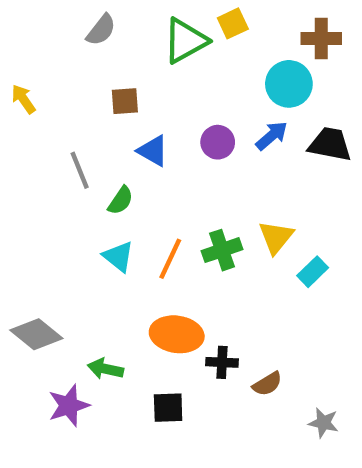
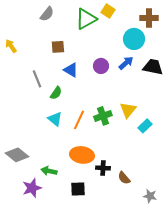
yellow square: (233, 23) -> (108, 11), turned -32
brown semicircle: (267, 384) -> (124, 178), turned 80

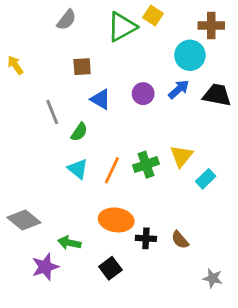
brown semicircle: (124, 178) -> (180, 240), moved
black square: (78, 189) -> (110, 268), turned -35

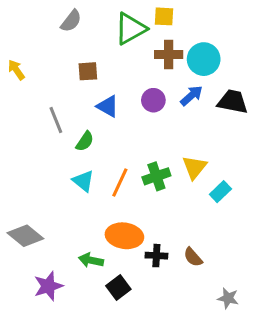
yellow square: (153, 16) -> (164, 16), turned -30
brown cross: (211, 25) -> (169, 54), moved
green arrow: (69, 243) -> (91, 260), moved

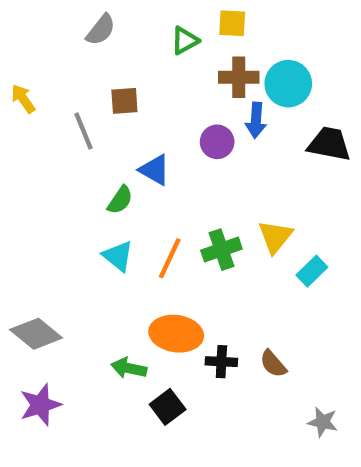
green triangle: (131, 29) -> (185, 41), size x0.6
blue arrow: (191, 96) -> (256, 120), moved, turned 135
blue triangle: (108, 106) -> (155, 170), moved
gray line: (56, 120) -> (83, 131), moved
purple star: (48, 286) -> (40, 405), moved

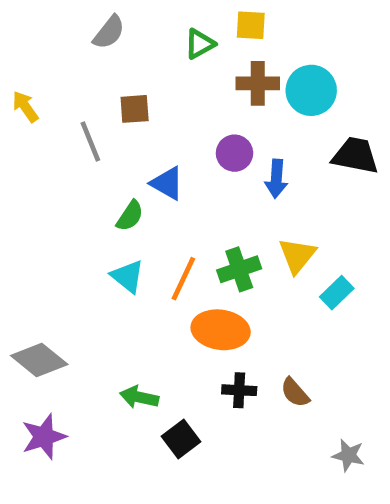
blue arrow: (256, 120) -> (276, 179), moved
orange ellipse: (176, 334) -> (221, 330), moved

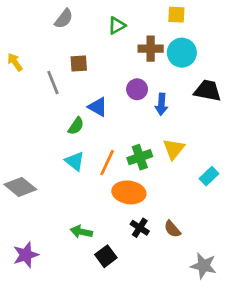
yellow square: (251, 25) -> (176, 15), moved
cyan rectangle: (337, 293) -> (209, 176), moved
gray diamond: (39, 360) -> (20, 187), moved
black cross: (239, 390) -> (140, 228), turned 30
gray star: (348, 455) -> (204, 266), size x1.4

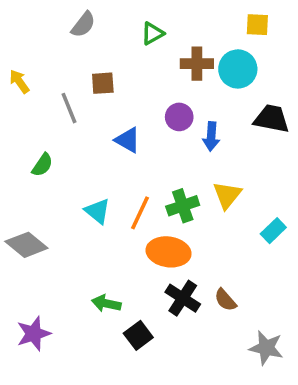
yellow square: (176, 15) -> (257, 25), moved
green semicircle: (76, 126) -> (42, 165), moved
black cross: (140, 228) -> (183, 298), size x1.4

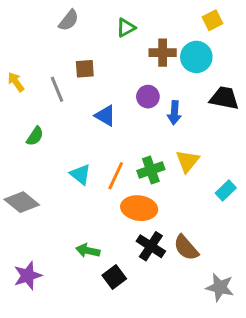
yellow square: (257, 25) -> (212, 20), turned -30
yellow arrow: (19, 81) -> (16, 82), moved
brown semicircle: (225, 300) -> (186, 248), size x1.4

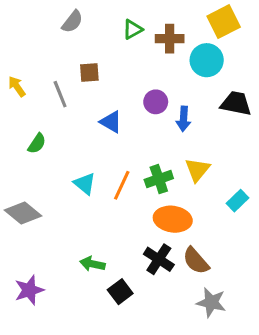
yellow square: (212, 20) -> (224, 22), size x1.5
brown cross: (163, 53) -> (170, 39), moved
orange ellipse: (139, 208) -> (173, 219), moved
gray star: (220, 287) -> (211, 302), moved

